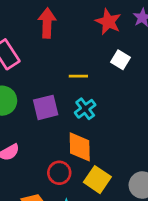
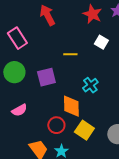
red arrow: (47, 23) -> (47, 15), turned -30
cyan cross: (85, 109) -> (90, 85), moved

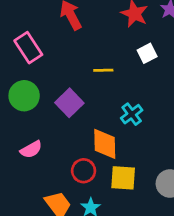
white square: (101, 42) -> (147, 53), turned 32
purple square: (46, 77) -> (69, 103), turned -30
yellow square: (84, 130) -> (123, 178), turned -30

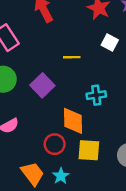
white square: (147, 53) -> (110, 42), turned -35
cyan cross: (132, 114) -> (96, 95), turned 30

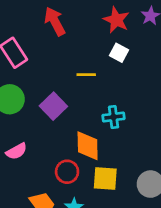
white square: (110, 42) -> (119, 53), moved

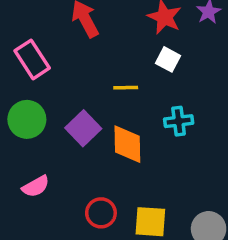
cyan cross: (114, 117) -> (179, 121), moved
orange diamond: (88, 146) -> (127, 144), moved

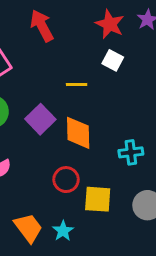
cyan cross: (179, 121) -> (131, 152), moved
red circle: (101, 213) -> (66, 180), moved

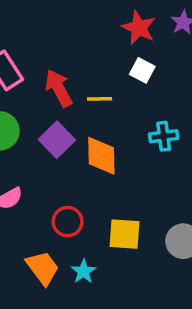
red arrow: (42, 26) -> (59, 88), moved
cyan cross: (131, 152) -> (164, 136), moved
red circle: (66, 180) -> (68, 222), moved

